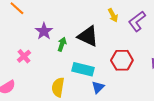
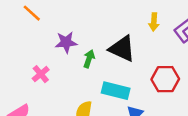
yellow arrow: (113, 15) -> (154, 22), turned 32
purple star: (44, 31) -> (66, 42), turned 30

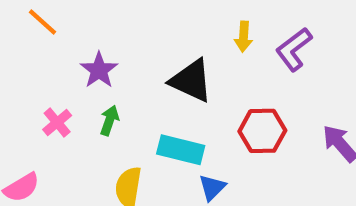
purple star: (66, 42) -> (99, 70), turned -30
green arrow: (89, 59) -> (109, 120), moved

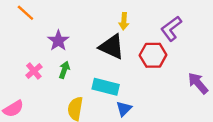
yellow arrow: (244, 37) -> (124, 21), moved
red hexagon: (262, 131) -> (153, 55), moved

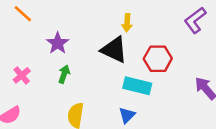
purple L-shape: (171, 28) -> (195, 20), moved
pink cross: (34, 71) -> (22, 75), moved
cyan rectangle: (106, 87) -> (137, 86), moved

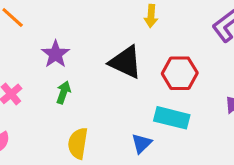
yellow arrow: (127, 23) -> (151, 16), moved
cyan rectangle: (137, 86) -> (172, 118), moved

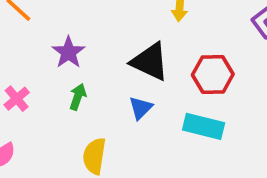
blue triangle: (142, 143) -> (141, 108), moved

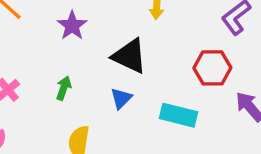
purple star: (68, 52) -> (72, 26), moved
red hexagon: (213, 75) -> (212, 68), moved

